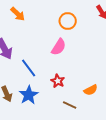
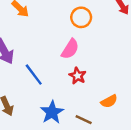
red star: (58, 81) -> (77, 76), moved
blue star: (29, 95) -> (52, 112), moved

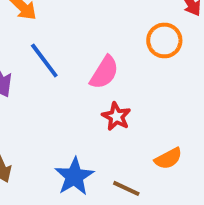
orange circle: (81, 17) -> (164, 40), moved
blue line: (34, 75) -> (44, 60), moved

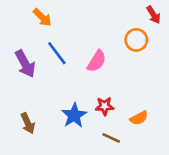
red star: (116, 116) -> (105, 106), moved, turned -30
blue star: (74, 176) -> (74, 115), moved

